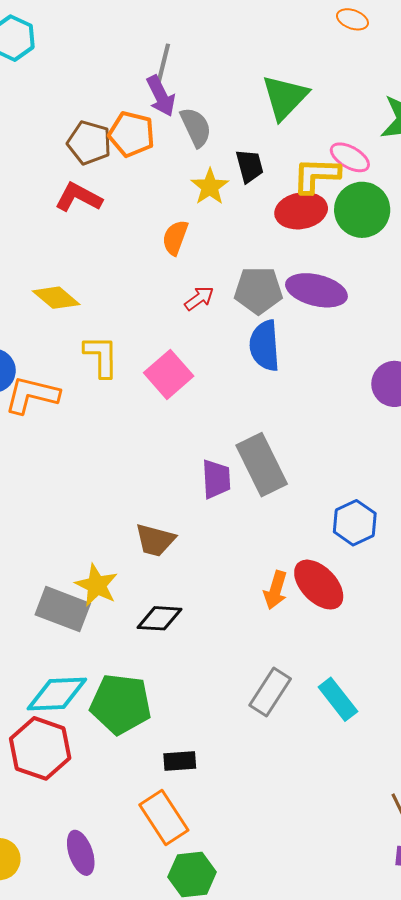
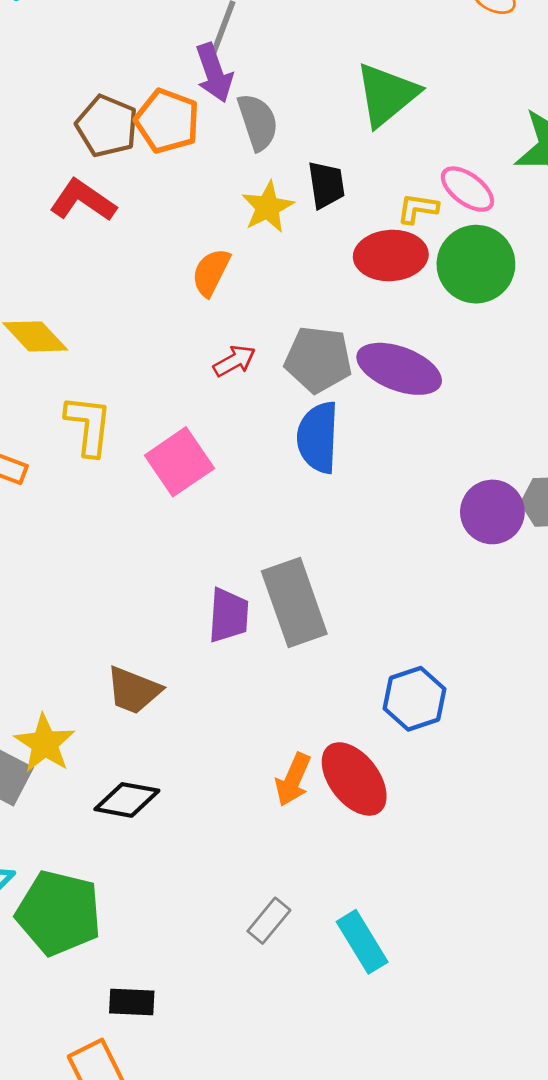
yellow L-shape: (316, 175) -> (418, 209), size x0.6
gray rectangle: (270, 692) -> (269, 921), size x0.7

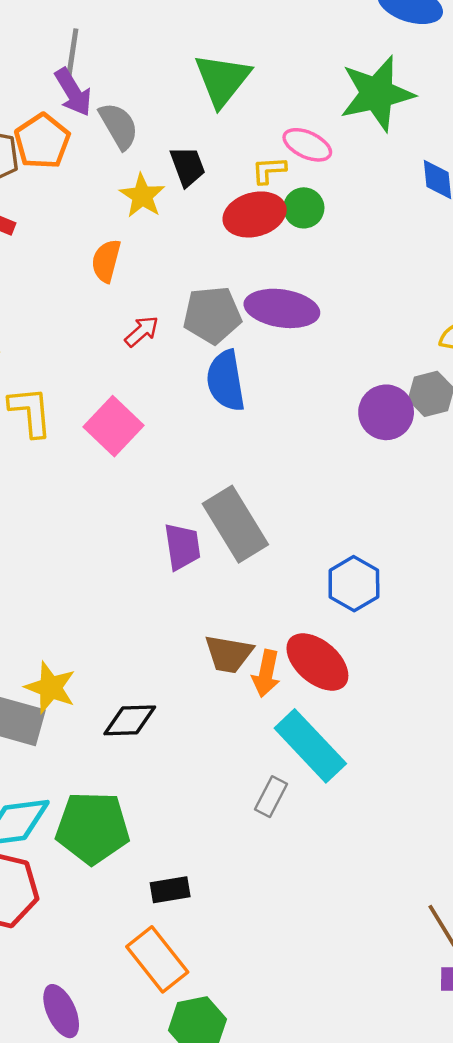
orange pentagon: (167, 121) -> (42, 141), turned 30
green circle: (476, 264) -> (304, 208), moved, size x0.6
brown trapezoid: (134, 690) -> (229, 654), moved
cyan rectangle: (362, 942) -> (310, 746), moved, size x1.4

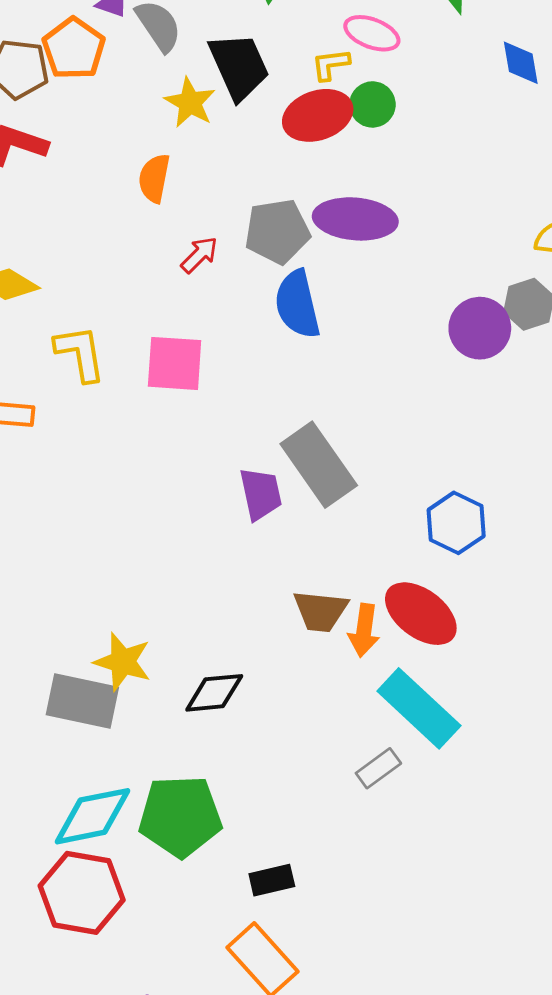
black trapezoid: (188, 166) -> (239, 66), size x1.5
pink square: (114, 426) -> (175, 363), turned -36
gray rectangle: (271, 797) -> (378, 768), turned 30

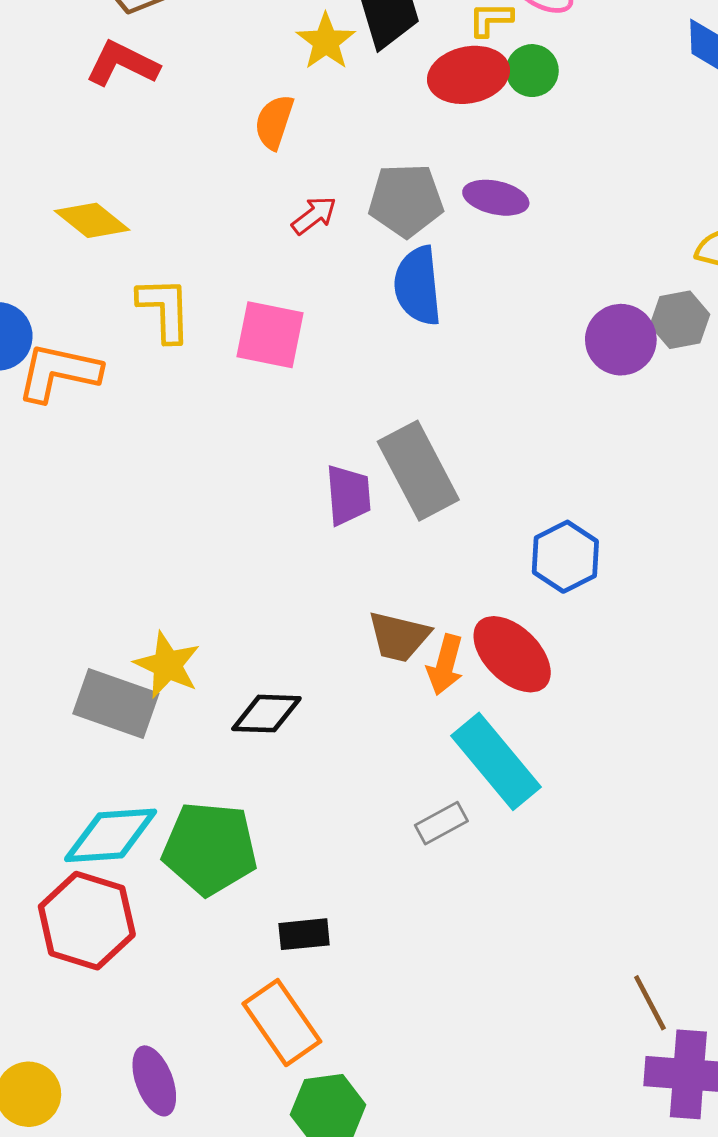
purple ellipse: (355, 219) -> (496, 198), size x0.7

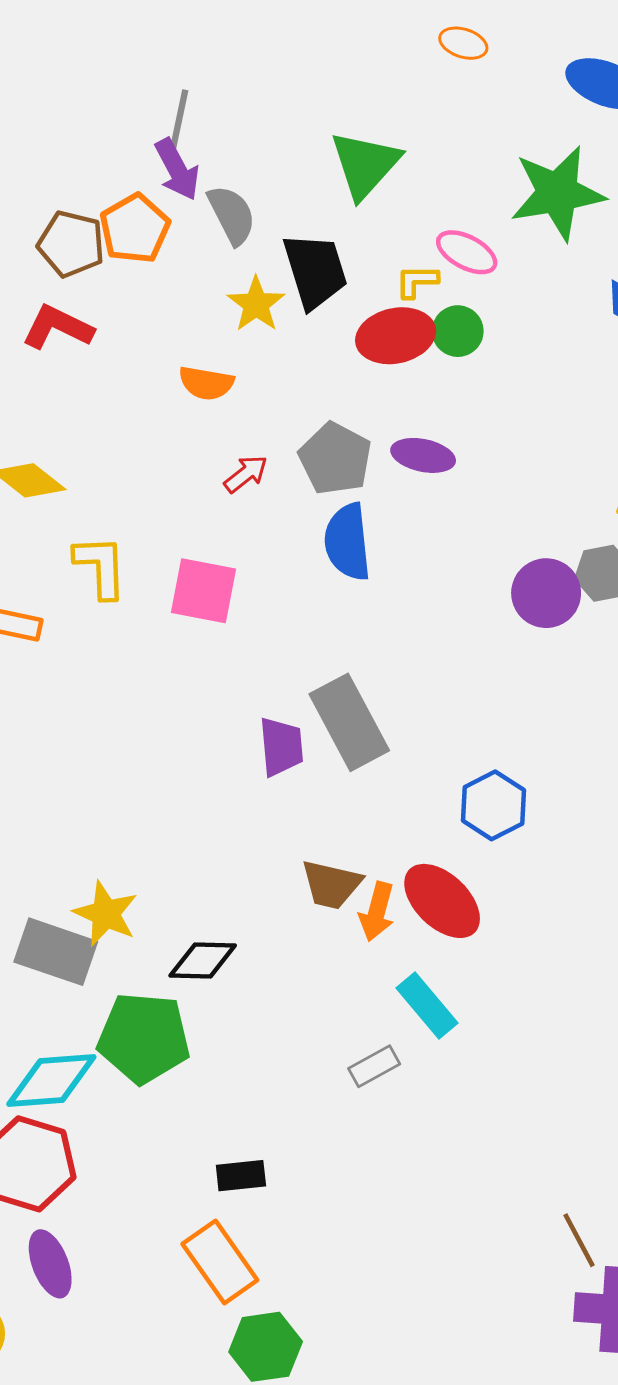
orange semicircle: (274, 122) -> (206, 383), turned -98
gray pentagon: (406, 200) -> (335, 459), turned 30
cyan rectangle: (496, 761) -> (427, 1006), size x0.7
green pentagon: (210, 848) -> (144, 1038), moved
purple ellipse: (154, 1081) -> (50, 1264), moved

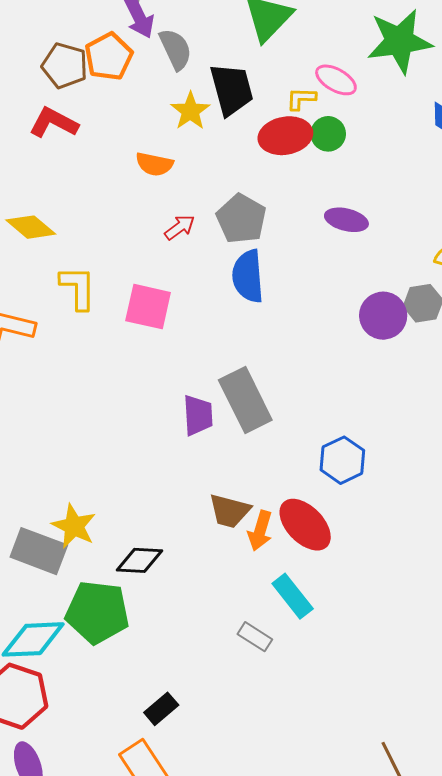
purple ellipse: (423, 455) -> (346, 220), moved
gray rectangle: (374, 1066) -> (255, 637), turned 60
black rectangle: (241, 1176) -> (161, 709), turned -36

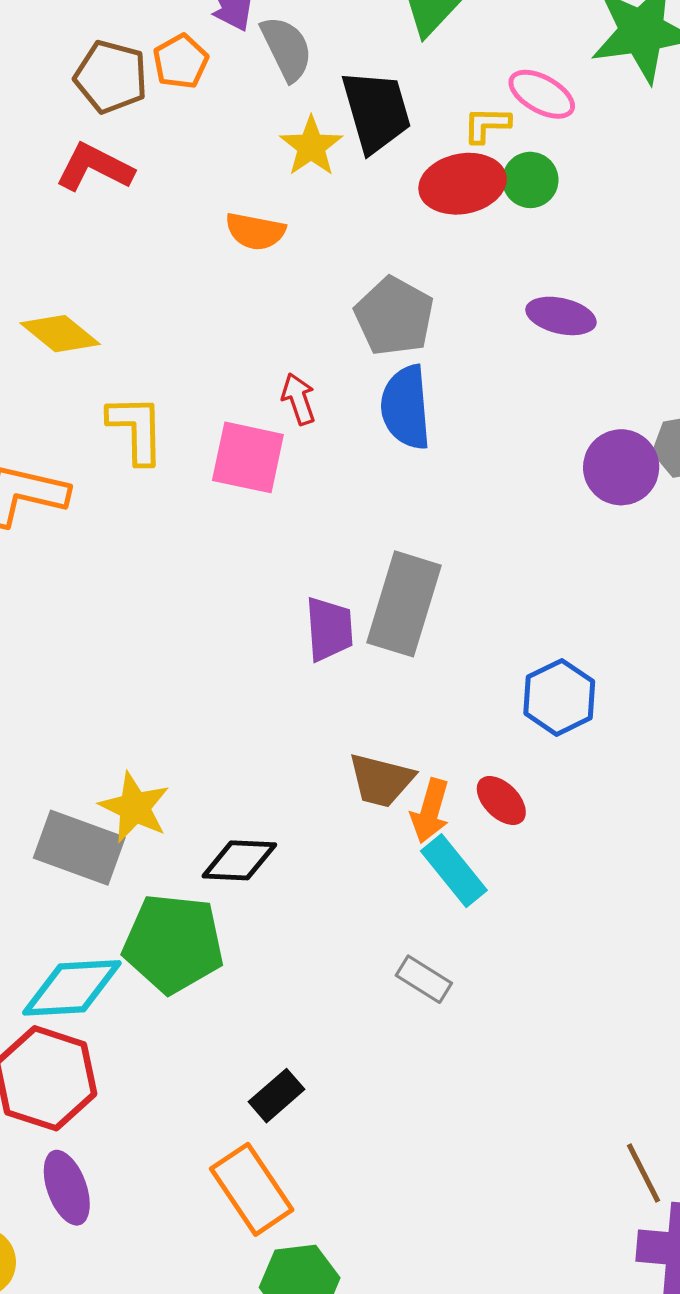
orange pentagon: (109, 57) -> (181, 62), size x0.7
red arrow: (180, 227) -> (299, 399), moved, turned -72
gray rectangle: (245, 400) -> (404, 604), turned 44
red ellipse: (305, 525) -> (501, 801), size x0.6
cyan rectangle: (293, 596) -> (454, 871), moved

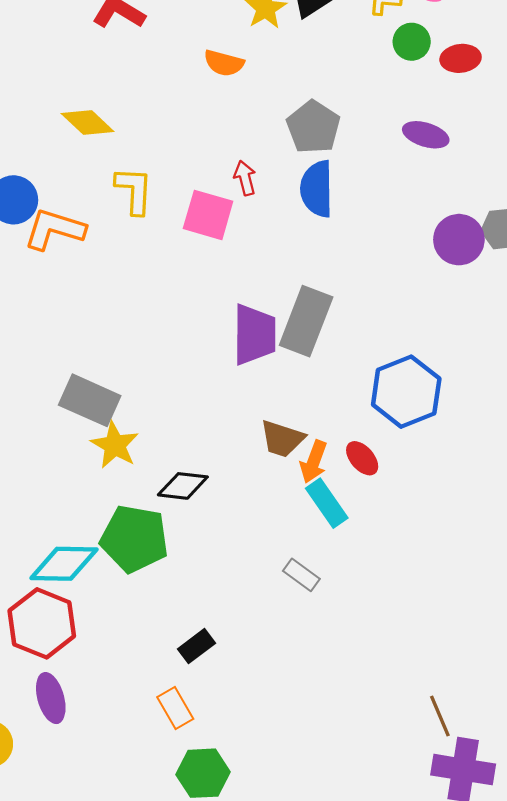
red ellipse: (463, 184) -> (461, 58), moved, size x0.7
purple trapezoid: (329, 629) -> (255, 334), size x1.4
blue hexagon: (559, 697) -> (406, 392), size x1.4
gray rectangle: (79, 848) -> (90, 400), moved
orange rectangle: (252, 1189) -> (175, 708), size x0.7

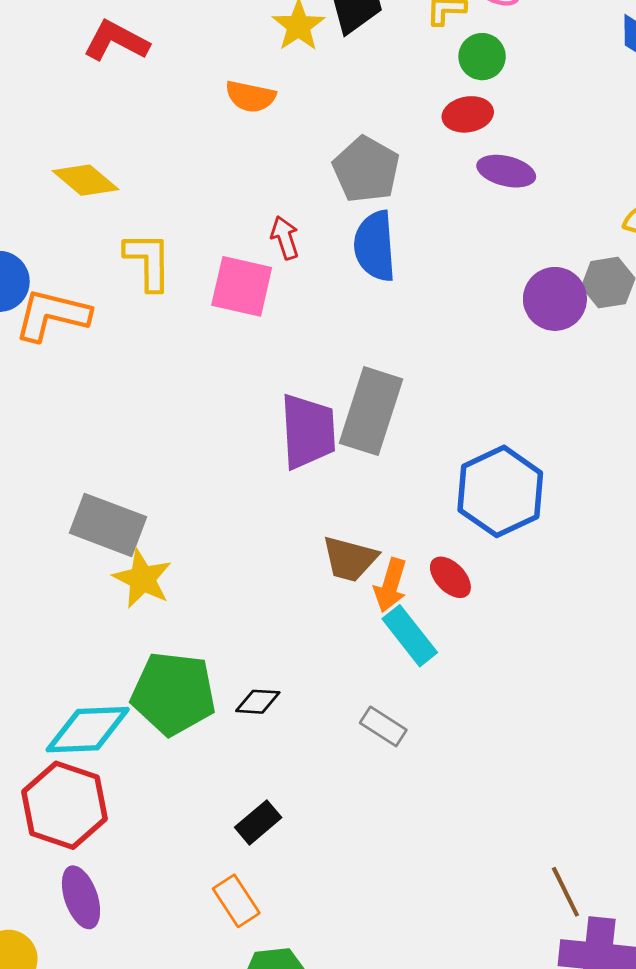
red ellipse: (461, 58) -> (468, 114), moved
black diamond: (183, 486) -> (258, 702), moved, size x0.7

